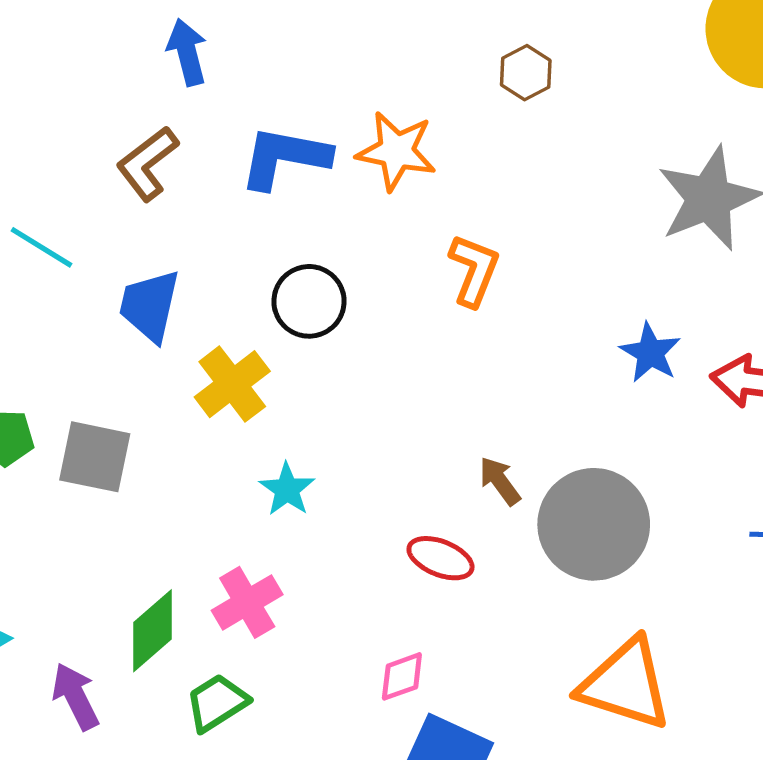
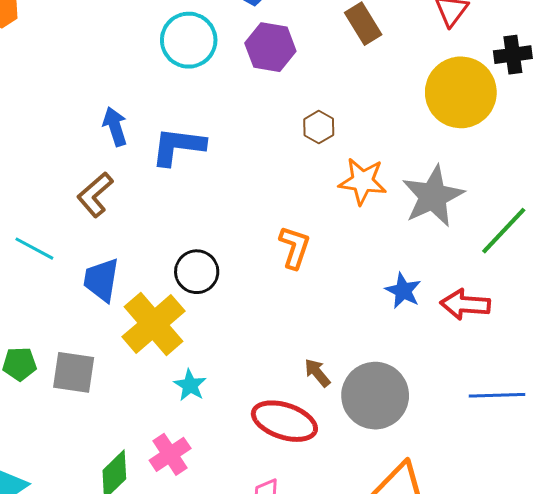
orange star: (396, 151) -> (363, 181), moved
blue L-shape: (285, 157) -> (178, 146), moved
yellow cross: (232, 384) -> (154, 324), size x1.4
red ellipse: (441, 558) -> (284, 421), size x1.6

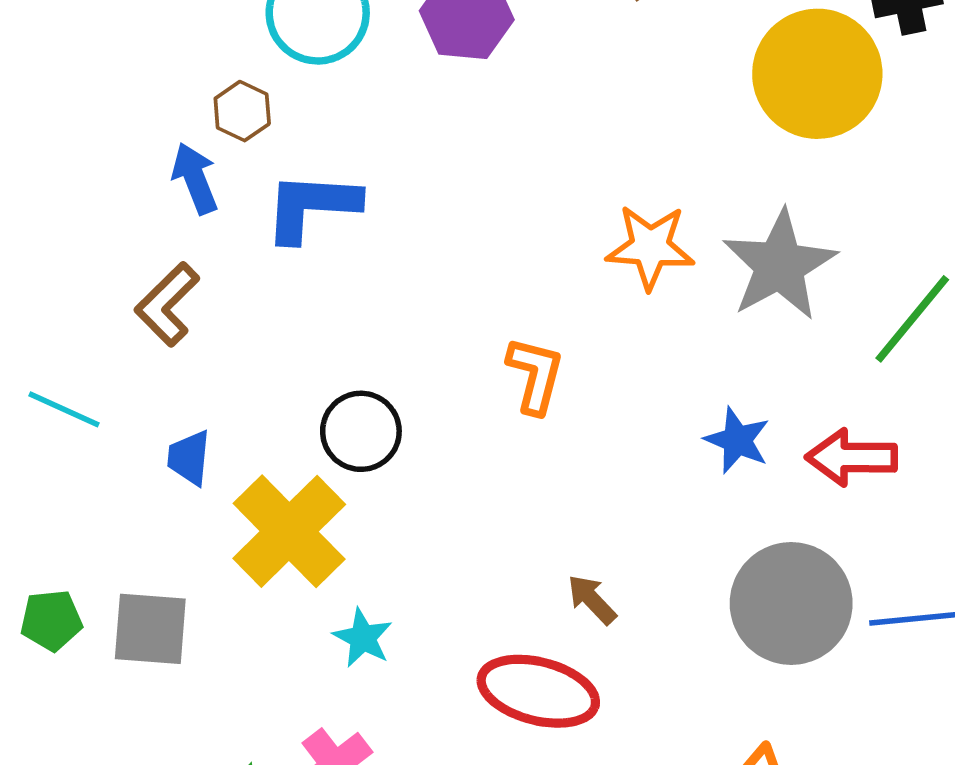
brown hexagon: (319, 127) -> (242, 111), moved
blue trapezoid: (101, 280) -> (189, 458), size x0.7
gray circle: (375, 396) -> (791, 603), moved

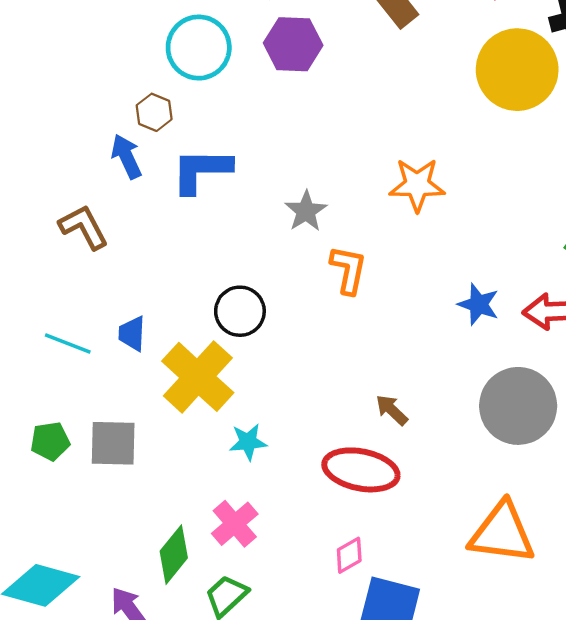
gray star: (780, 265) -> (306, 211), moved, size x0.6
brown L-shape: (167, 304) -> (84, 227), moved, turned 110
cyan line: (64, 409) -> (68, 343), moved
cyan star: (363, 638) -> (248, 442), turned -30

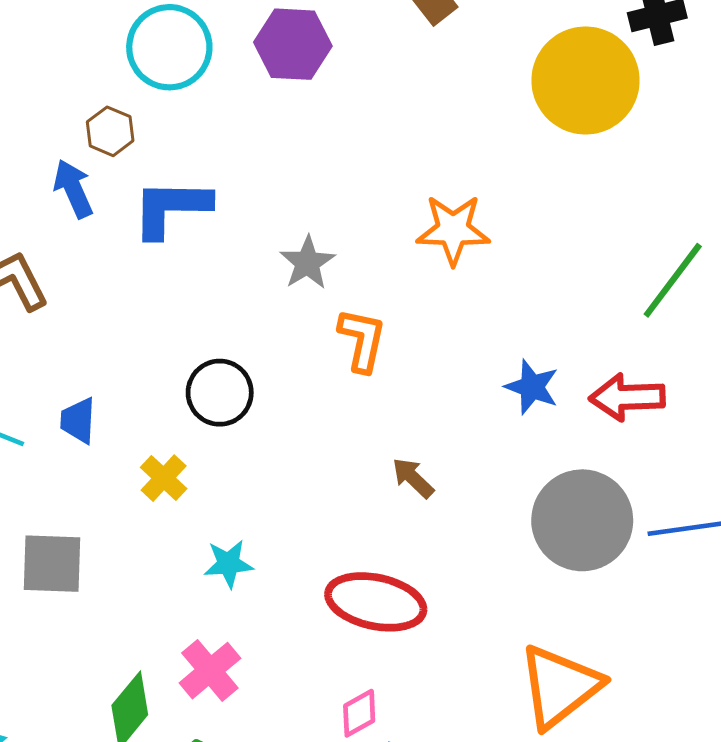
yellow cross: (198, 377) -> (164, 478), size x0.5
brown arrow: (392, 410) -> (413, 478), moved
orange triangle: (502, 533) -> (560, 686), turned -46

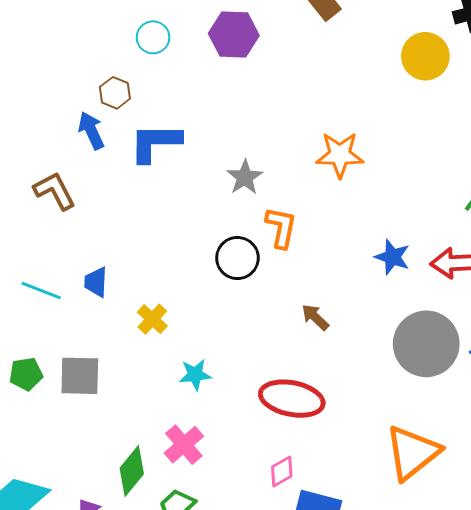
cyan circle: (169, 47) -> (153, 37), size x0.6
yellow circle: (586, 80) -> (425, 56), size x0.7
black circle: (220, 393) -> (237, 258), moved

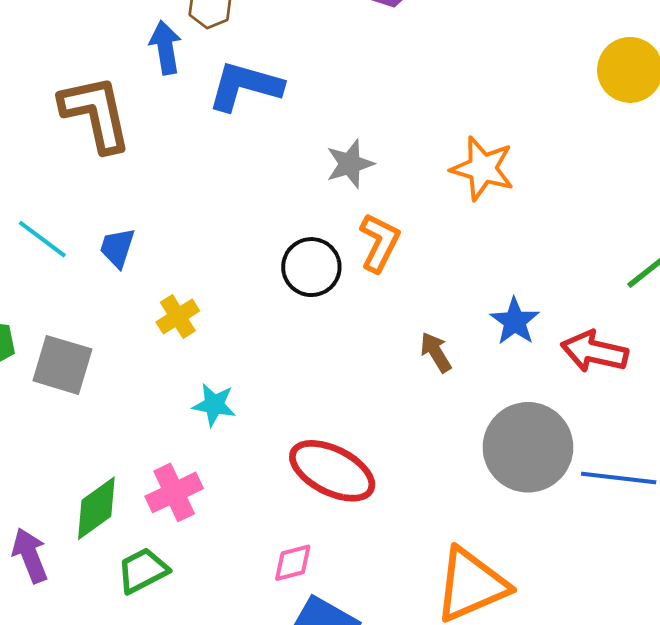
brown L-shape: (55, 191) -> (96, 113), size x1.4
brown arrow: (315, 317) -> (436, 352), moved

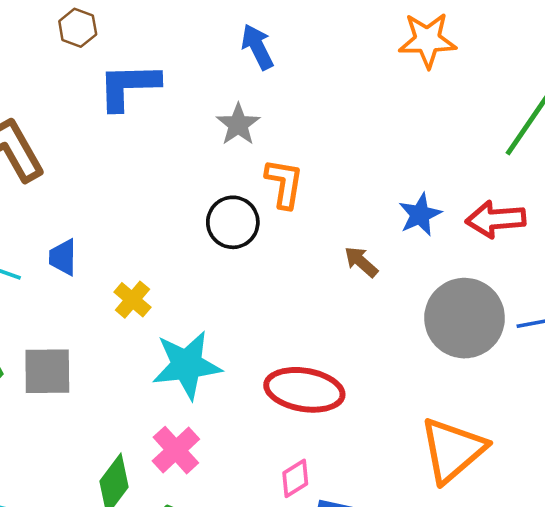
blue arrow: (165, 47) -> (257, 47), moved
orange star: (483, 168) -> (427, 40), moved
blue star: (515, 321) -> (420, 215), turned 30
cyan star: (214, 405) -> (187, 365), size x1.8

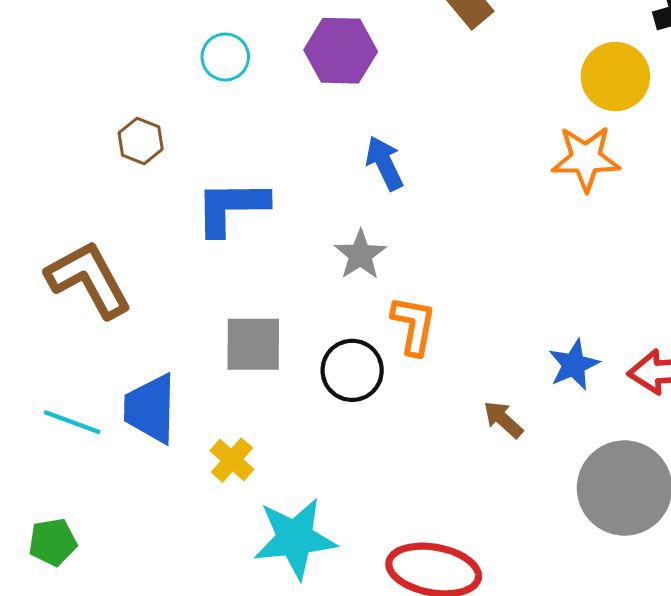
brown hexagon: (78, 28) -> (141, 141), moved
blue trapezoid: (63, 257) -> (150, 409), size x1.6
gray square: (47, 371) -> (253, 344), moved

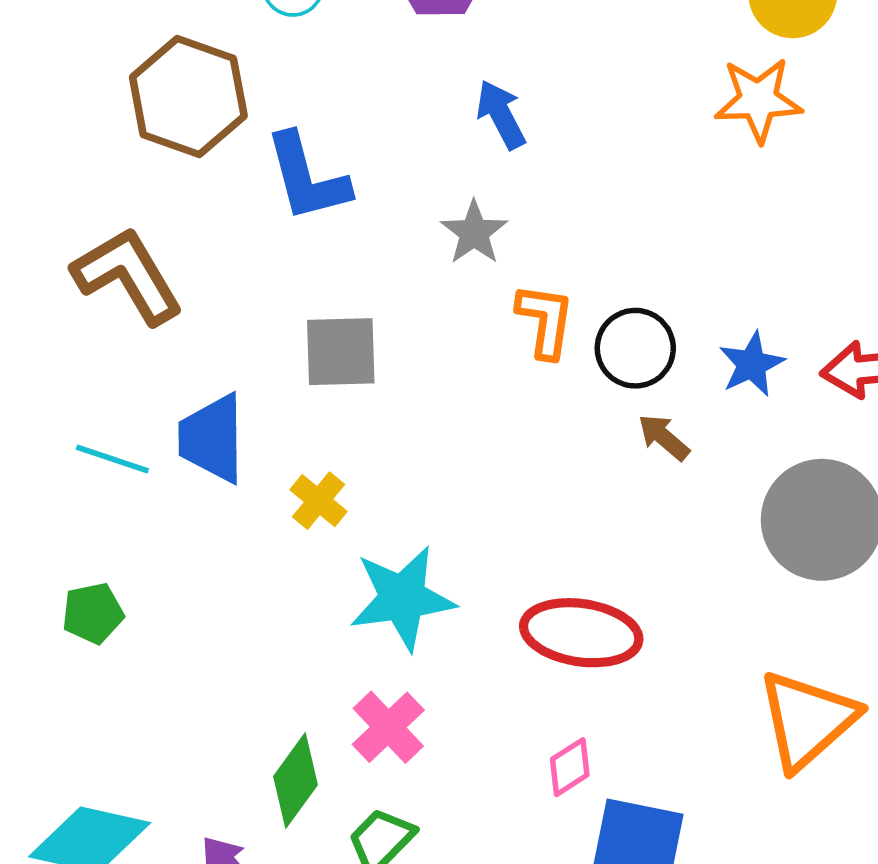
brown hexagon: (141, 141) -> (188, 96), size x2.0
blue L-shape: (231, 207) -> (307, 177), turned -102
black circle: (352, 370) -> (635, 348), moved

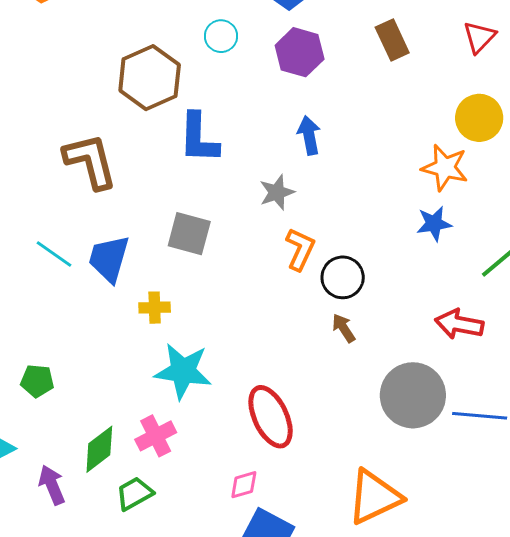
blue star: (752, 364) -> (434, 224), moved
yellow cross: (319, 501) -> (155, 308), turned 32
green pentagon: (93, 613) -> (37, 381), moved
red ellipse: (581, 633) -> (271, 417), turned 40

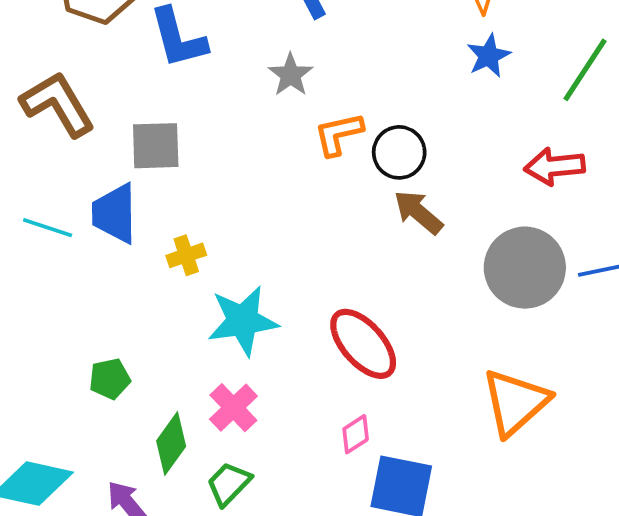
gray square: (189, 234) -> (156, 146), moved
orange L-shape: (300, 249) -> (339, 134), turned -111
brown arrow: (344, 328) -> (418, 212), size x1.4
green pentagon: (37, 381) -> (110, 379), moved

